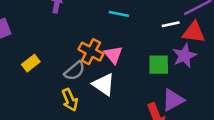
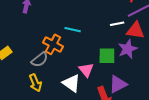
cyan line: (119, 14) -> (73, 30), moved
pink triangle: (113, 55) -> (86, 70), moved
white triangle: (104, 85) -> (71, 83), moved

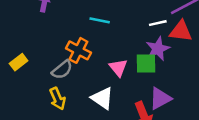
cyan line: (73, 30) -> (100, 20), moved
purple star: (128, 49) -> (158, 49), moved
pink triangle: (86, 70) -> (118, 68), moved

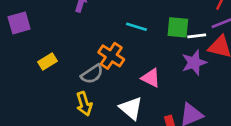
green square: (146, 63) -> (178, 27), moved
pink triangle: (118, 68) -> (151, 78), turned -30

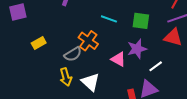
white line: (197, 36) -> (156, 66), moved, turned -32
purple star: (194, 63) -> (137, 49), moved
white triangle: (131, 108) -> (91, 82), moved

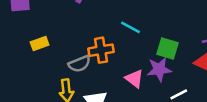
green square: (141, 21) -> (168, 49), moved
orange cross: (88, 41) -> (101, 50), turned 36

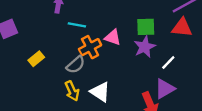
cyan line: (130, 27) -> (77, 25), moved
pink triangle: (134, 79) -> (113, 37), moved

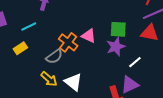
cyan line: (77, 25) -> (29, 26), moved, turned -42
orange cross: (90, 47) -> (68, 42), turned -30
yellow arrow: (72, 91) -> (49, 79), turned -30

